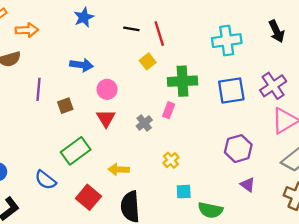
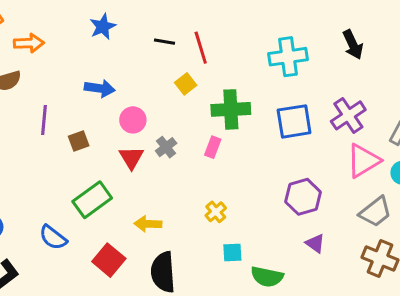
gray cross: (144, 123) -> (166, 147), moved

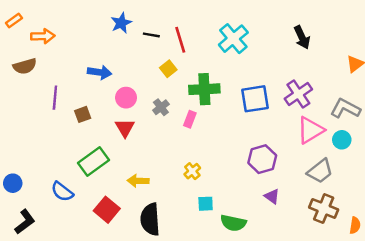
blue star: (103, 27) -> (121, 23), moved
cyan cross: (288, 57) -> (233, 39), moved, turned -32
gray cross: (166, 147) -> (161, 107), moved

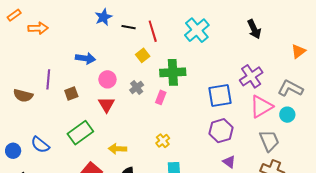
brown semicircle: (25, 66) -> (23, 95), moved, turned 30
blue square: (255, 99) -> (220, 95), moved
gray trapezoid: (320, 171) -> (269, 141), turned -75
blue semicircle: (62, 192) -> (40, 145), moved

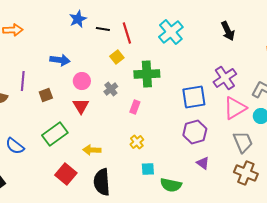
pink rectangle: (161, 97) -> (135, 107), moved

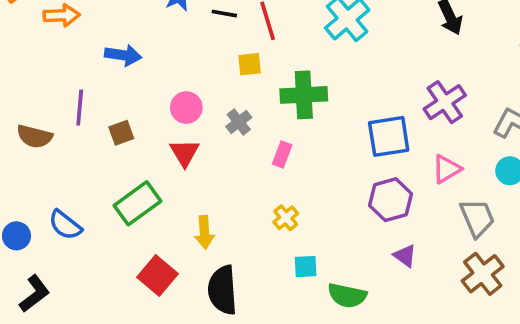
yellow square: (117, 57) -> (250, 64), turned 32
blue arrow: (60, 60) -> (123, 55), moved
pink triangle: (235, 108) -> (447, 169), moved, size x0.7
yellow arrow: (92, 150) -> (204, 232), turned -96
brown cross: (246, 173) -> (483, 274), turned 30

